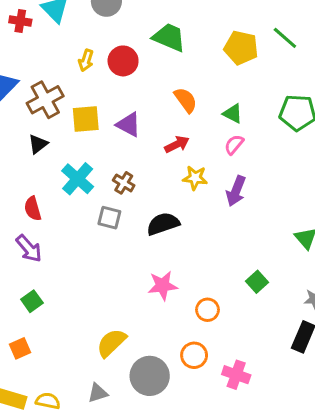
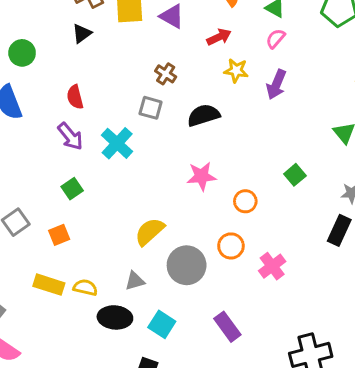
cyan cross: (78, 179) -> (117, 143), moved
pink cross: (236, 375) -> (272, 266), turned 32

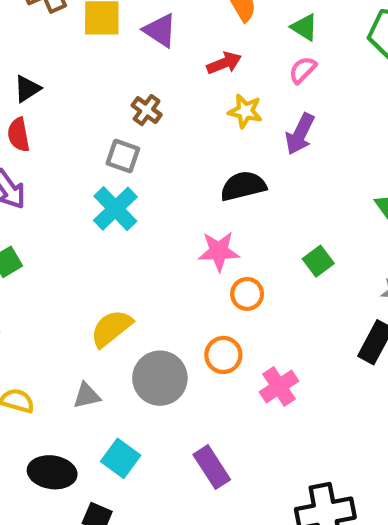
black triangle: (82, 33) -> (27, 89), moved
black semicircle: (203, 115) -> (243, 186), moved
cyan cross: (117, 143) -> (115, 209), moved
pink star: (202, 176) -> (219, 251), moved
black ellipse: (115, 317) -> (52, 472), moved

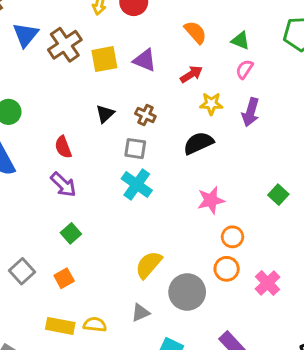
black triangle: (27, 89) -> (105, 114), moved
black semicircle: (243, 186) -> (198, 143), moved
orange circle: (247, 294) -> (232, 237), moved

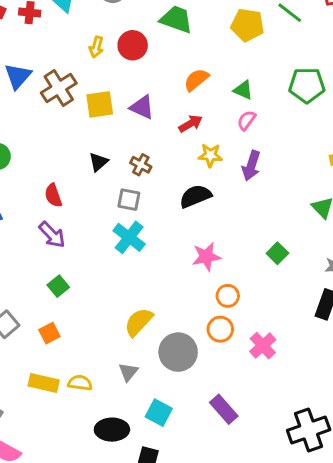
orange semicircle: (195, 32) -> (196, 80), turned -90
gray triangle: (140, 313) -> (128, 372), turned -30

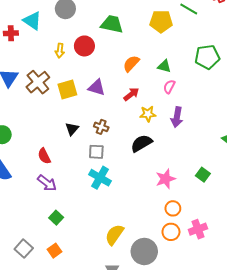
pink star: (206, 257) -> (166, 179), moved
pink cross: (263, 346) -> (198, 229), moved, turned 30

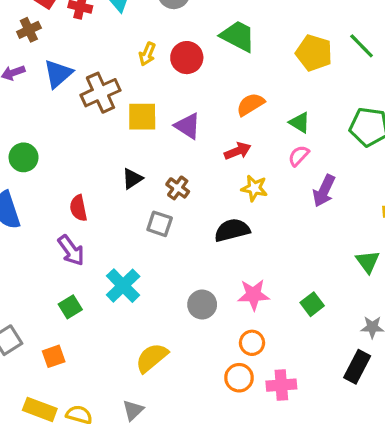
purple arrow: (177, 117) -> (324, 191), moved
cyan cross: (100, 178) -> (123, 286), moved
gray circle: (144, 251) -> (202, 304), moved, size x0.7

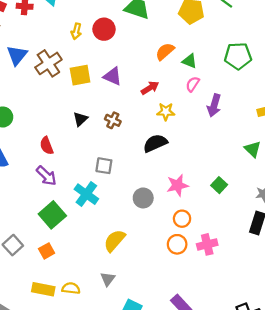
orange semicircle: (250, 104) -> (165, 51), moved
gray square: (160, 224) -> (104, 166), moved
green square: (70, 307) -> (52, 215), size x1.6

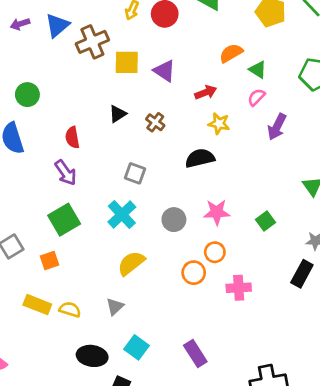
cyan cross: (86, 194) -> (122, 215), moved
orange circle: (177, 244) -> (194, 273), moved

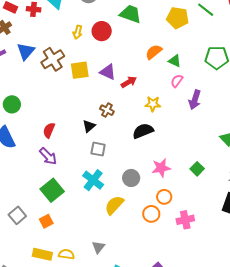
red arrow: (206, 92) -> (129, 82), moved
black triangle: (118, 114) -> (89, 126), moved
red semicircle: (72, 138) -> (49, 130), turned 42
yellow semicircle: (131, 263) -> (114, 205), moved

